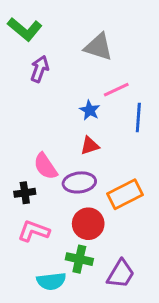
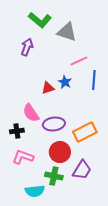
green L-shape: (25, 29) -> (40, 20), moved
blue star: (90, 110) -> (65, 82), moved
red triangle: (90, 146) -> (48, 88), moved
purple trapezoid: (121, 274) -> (82, 170), moved

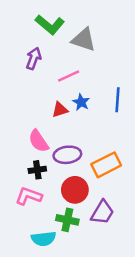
pink line: (79, 61) -> (69, 76), moved
black cross: (17, 131) -> (37, 170), moved

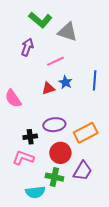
pink semicircle: (39, 141) -> (13, 98), moved

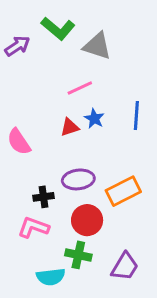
purple arrow: (27, 47) -> (17, 46), moved, turned 36
purple trapezoid: (83, 171) -> (125, 267), moved

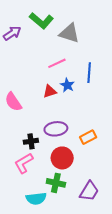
blue line: (136, 116) -> (89, 73), moved
orange rectangle: (123, 191) -> (88, 137), size x0.7
pink L-shape: (33, 227) -> (24, 163), turned -50

